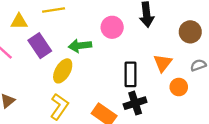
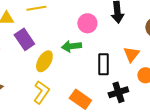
green arrow: (80, 46) -> (71, 46), moved
black cross: (135, 103) -> (118, 92), moved

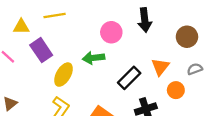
black rectangle: (103, 64) -> (129, 78), turned 45

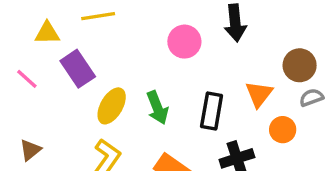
brown circle: (187, 37) -> (300, 65), moved
green arrow: (94, 58) -> (157, 108), moved, turned -105
black rectangle: (129, 78) -> (212, 111), turned -35

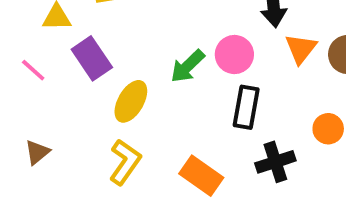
pink circle: (184, 42) -> (234, 55), moved
orange triangle: (259, 94) -> (301, 49), moved
green arrow: (157, 108) -> (188, 66), moved, turned 68

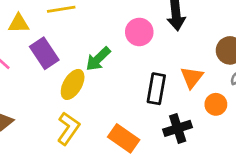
orange triangle: (301, 49) -> (192, 77), moved
pink circle: (234, 55) -> (139, 32), moved
green arrow: (188, 66) -> (98, 59), moved

